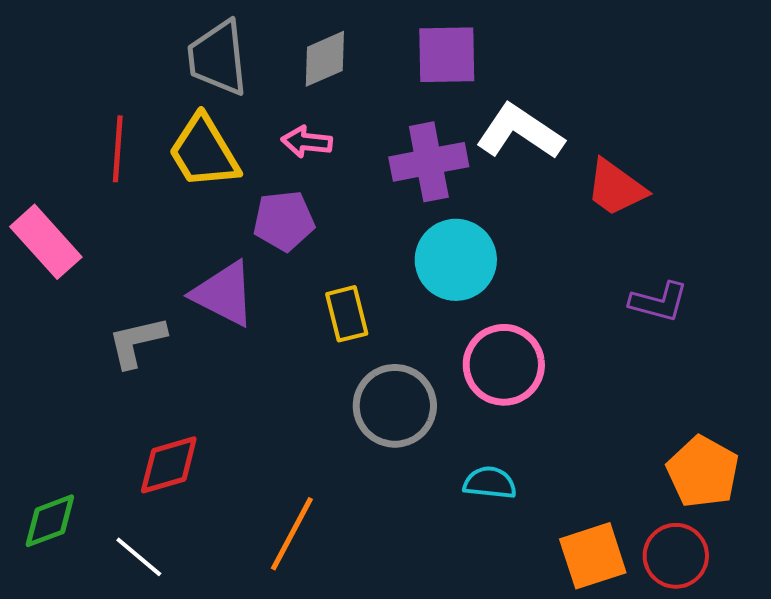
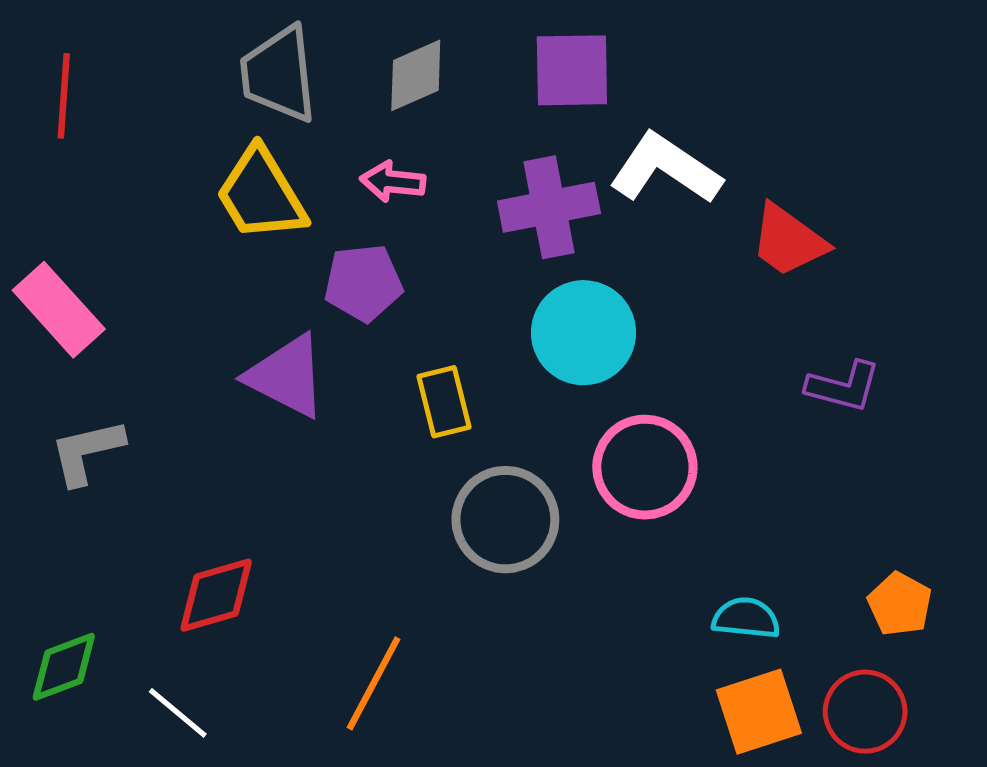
red line: (118, 149) -> (64, 96), moved
gray L-shape: (137, 342) -> (87, 452), moved
orange pentagon: (703, 472) -> (900, 604), size x0.7
cyan semicircle: (490, 483) -> (746, 618), moved

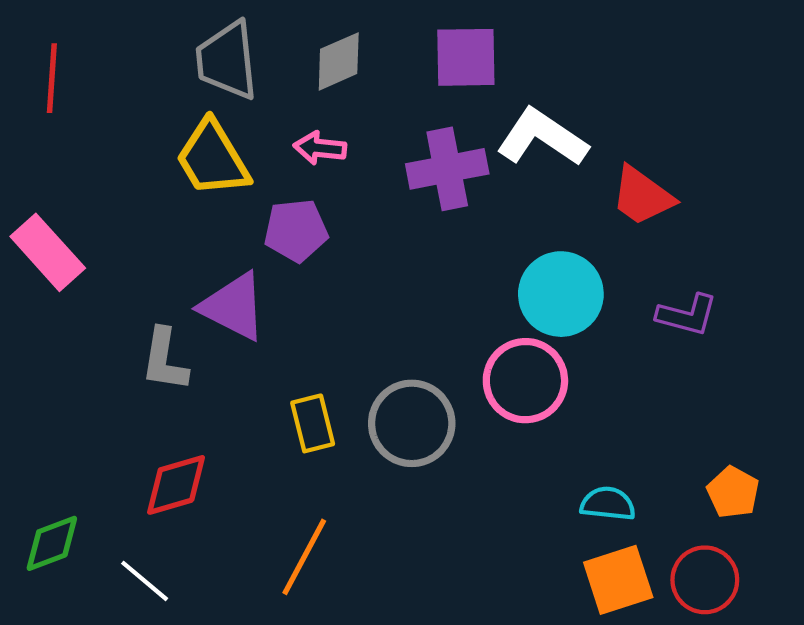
cyan circle: (584, 333) -> (561, 294), moved
yellow rectangle: (444, 402) -> (313, 423), moved
gray L-shape: (87, 452) -> (164, 360), moved, turned -68

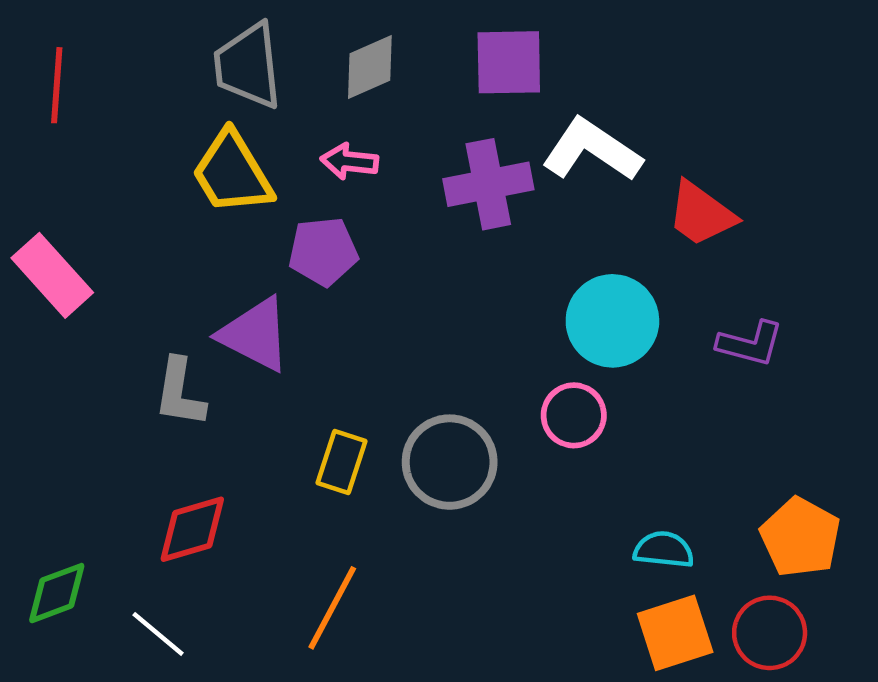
pink circle: (525, 381) -> (574, 415), size x0.7
yellow rectangle: (313, 423) -> (341, 462), turned 32
orange pentagon: (733, 492) -> (800, 537), size x1.4

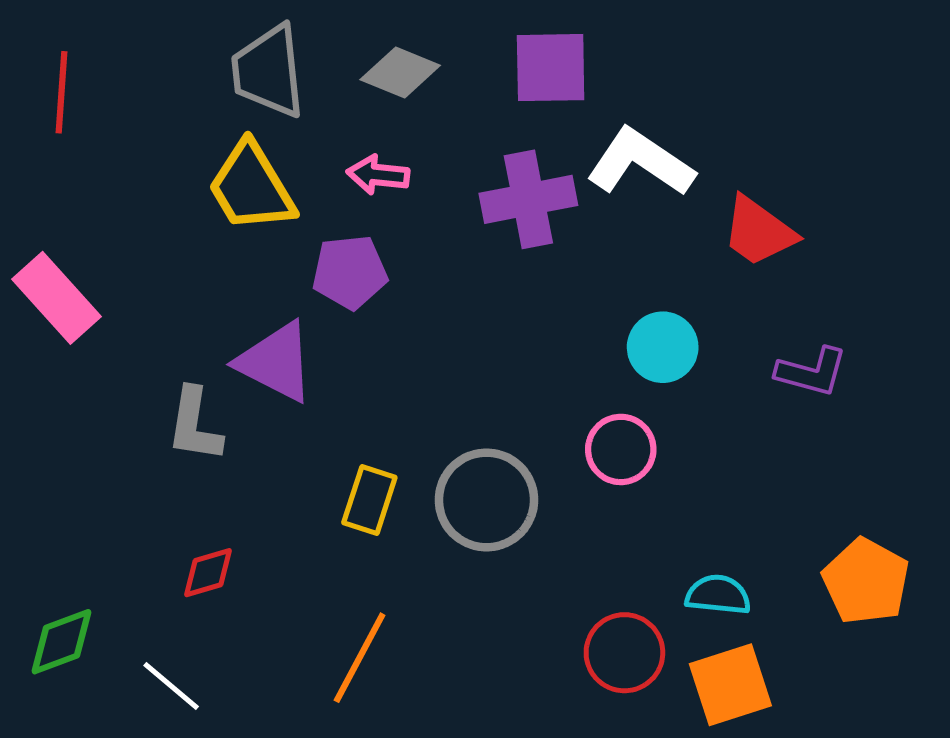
gray diamond: (370, 67) -> (400, 72), turned 46
cyan circle: (612, 321) -> (663, 347), size x0.7
red diamond: (192, 529) -> (208, 573), size x0.7
red circle: (770, 633) -> (624, 653), moved

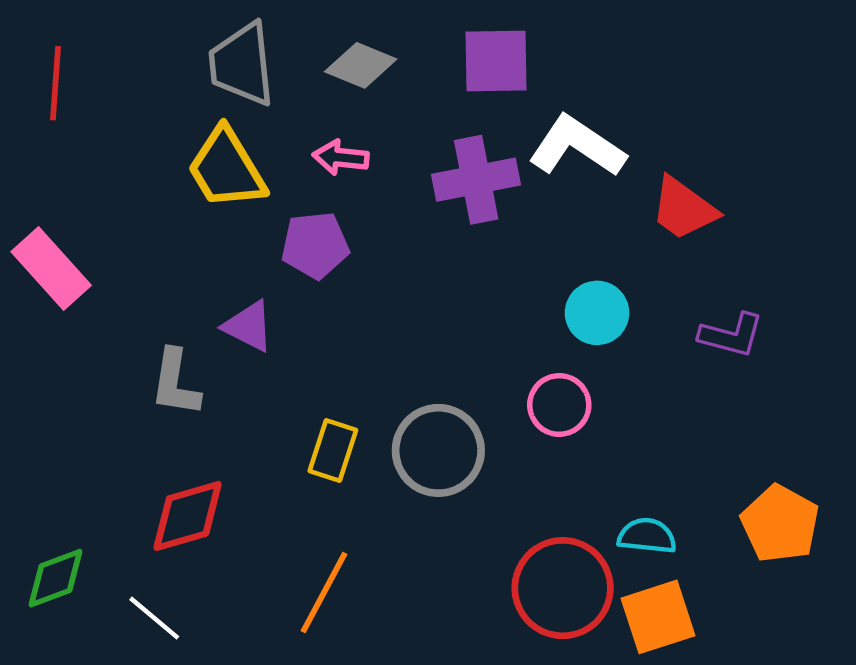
purple triangle: (276, 362) -> (249, 326), size x0.7
red diamond: (208, 573) -> (188, 516), size x1.6
red circle: (624, 653) -> (563, 588), size x1.4

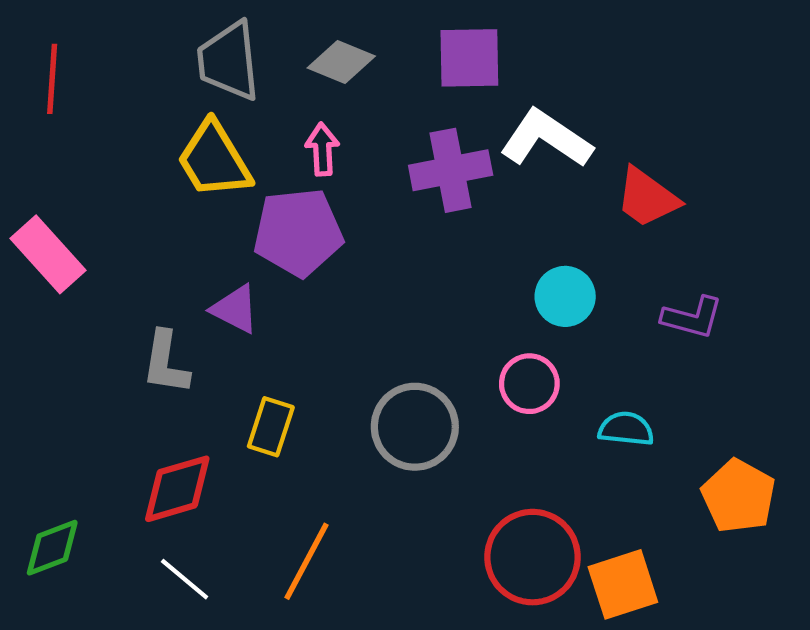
pink arrow: (341, 158) -> (322, 149), turned 81
purple pentagon: (315, 245) -> (298, 232), size x1.4
yellow rectangle: (333, 450) -> (271, 427), moved
cyan semicircle: (647, 536) -> (626, 429), moved
white line: (154, 618) -> (185, 579), moved

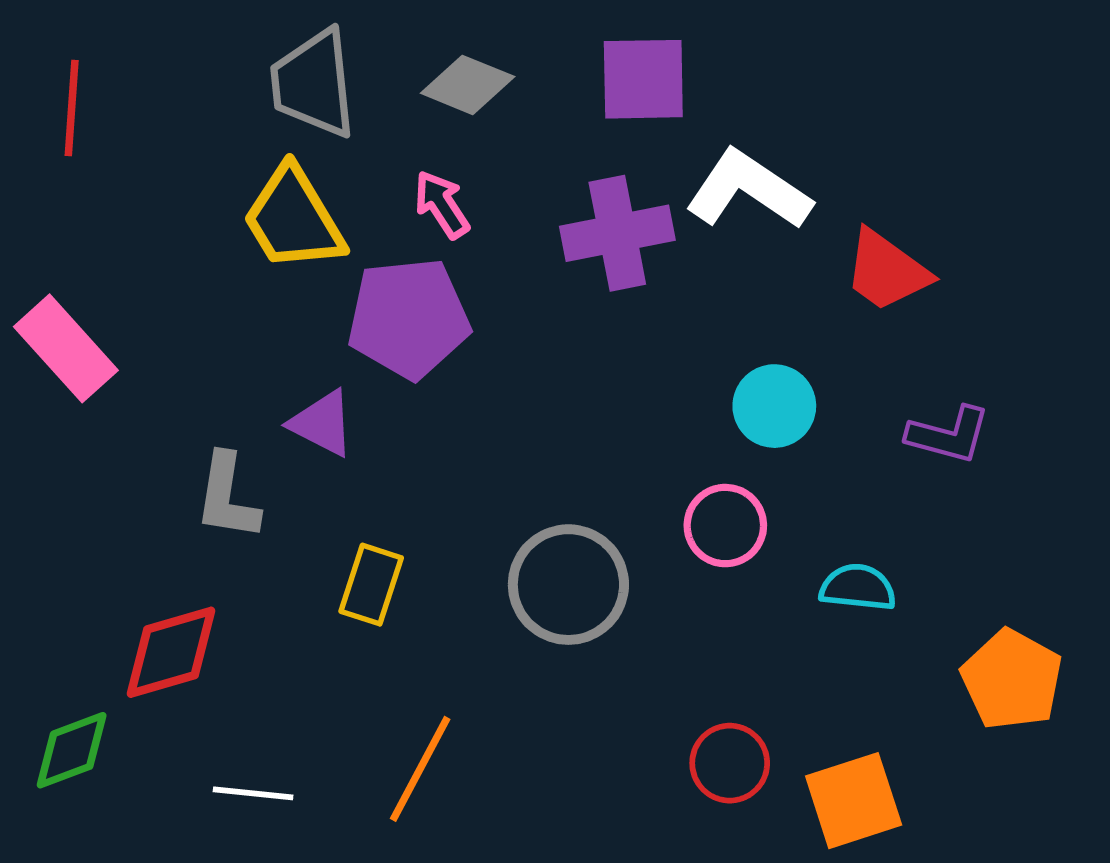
pink arrow: (322, 149) -> (442, 204), turned -30
red diamond: (177, 489) -> (171, 652), moved
red circle: (533, 557) -> (730, 763), size x0.6
white line: (185, 579) -> (253, 793), turned -34

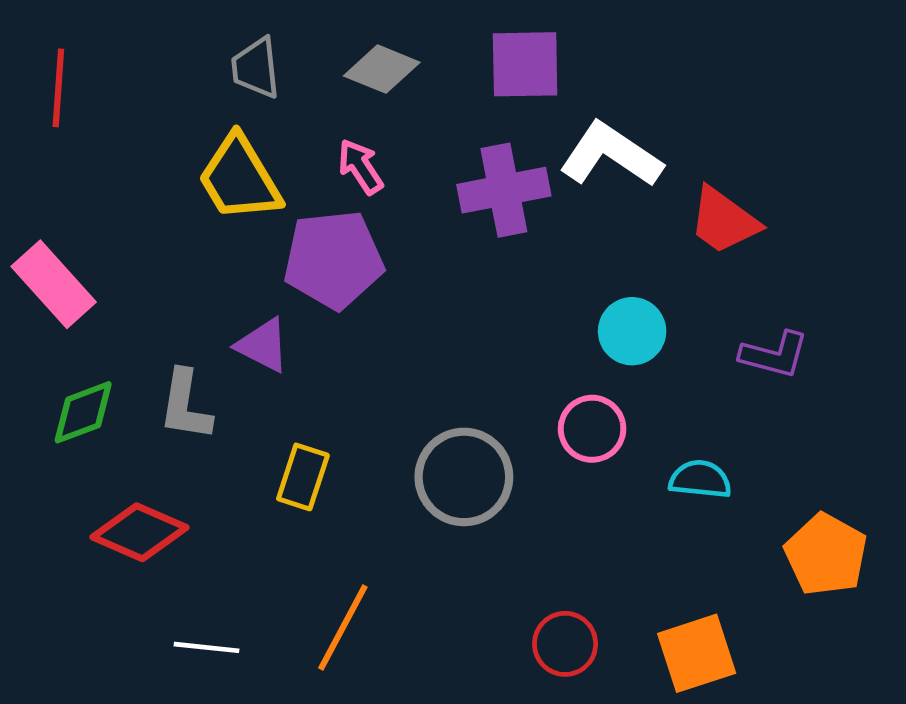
gray trapezoid: (314, 83) -> (256, 68), size x0.7
red diamond: (171, 652) -> (140, 532), turned 40
green diamond: (72, 750) -> (83, 412), moved
red circle: (730, 763) -> (565, 644), moved

